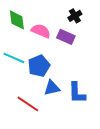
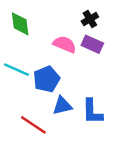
pink semicircle: (41, 31) -> (65, 44), moved
purple rectangle: (66, 37) -> (92, 44), moved

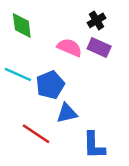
blue L-shape: (92, 112) -> (94, 145), moved

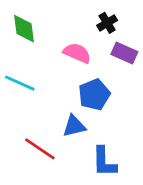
purple rectangle: (99, 47) -> (124, 53), moved
blue pentagon: (50, 85) -> (94, 95), moved

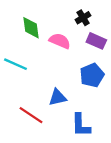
green diamond: (24, 29) -> (31, 28), moved
blue pentagon: (94, 95) -> (92, 75), moved

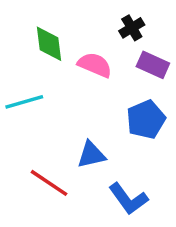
cyan line: (15, 64) -> (24, 102), turned -40
blue L-shape: (81, 125) -> (128, 199), turned -35

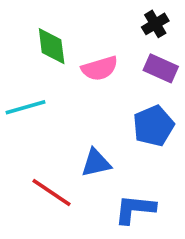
black cross: (132, 28) -> (155, 24), moved
pink semicircle: (95, 65) -> (100, 68), turned 140
blue L-shape: (128, 199) -> (135, 209), turned 132

